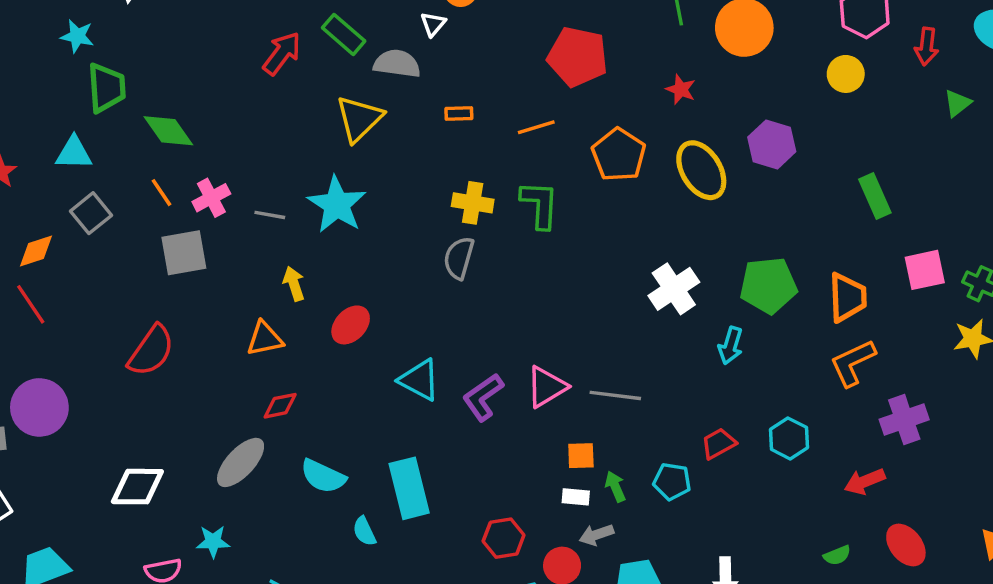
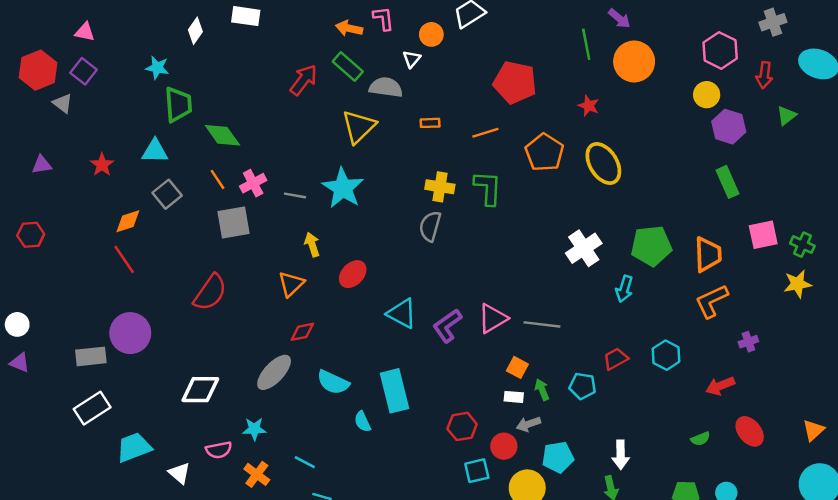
purple hexagon: (772, 144) -> (729, 127), moved
orange triangle: (265, 339) -> (291, 284), turned -32
purple cross: (904, 419) -> (748, 342), size x0.6
orange square: (581, 456) -> (517, 367), turned 30

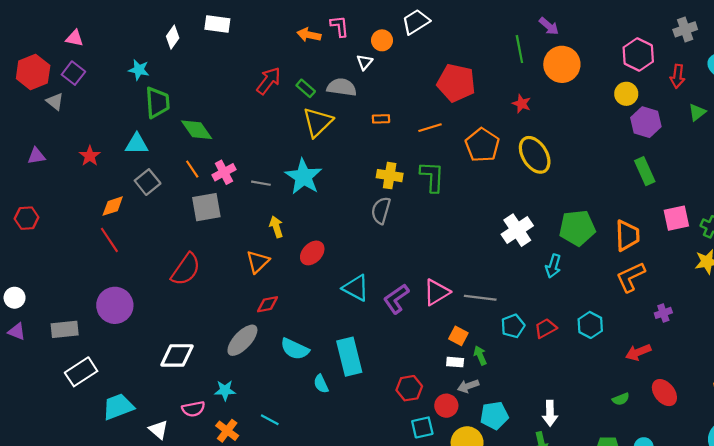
green rectangle: (348, 66) -> (306, 88), moved, size x0.7
gray rectangle: (91, 356) -> (65, 329), moved
cyan pentagon: (582, 386) -> (513, 326), moved, turned -30

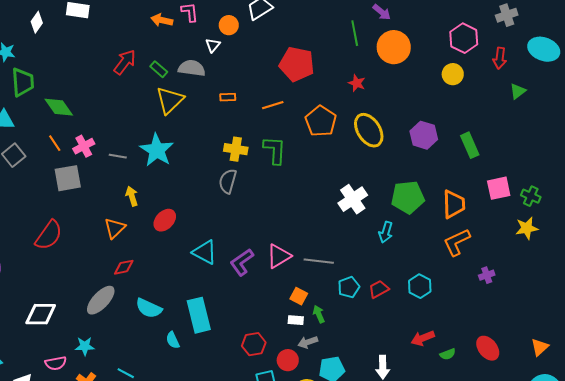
purple hexagon: (646, 122) -> (424, 135), moved
red arrow: (638, 352) -> (423, 338), moved

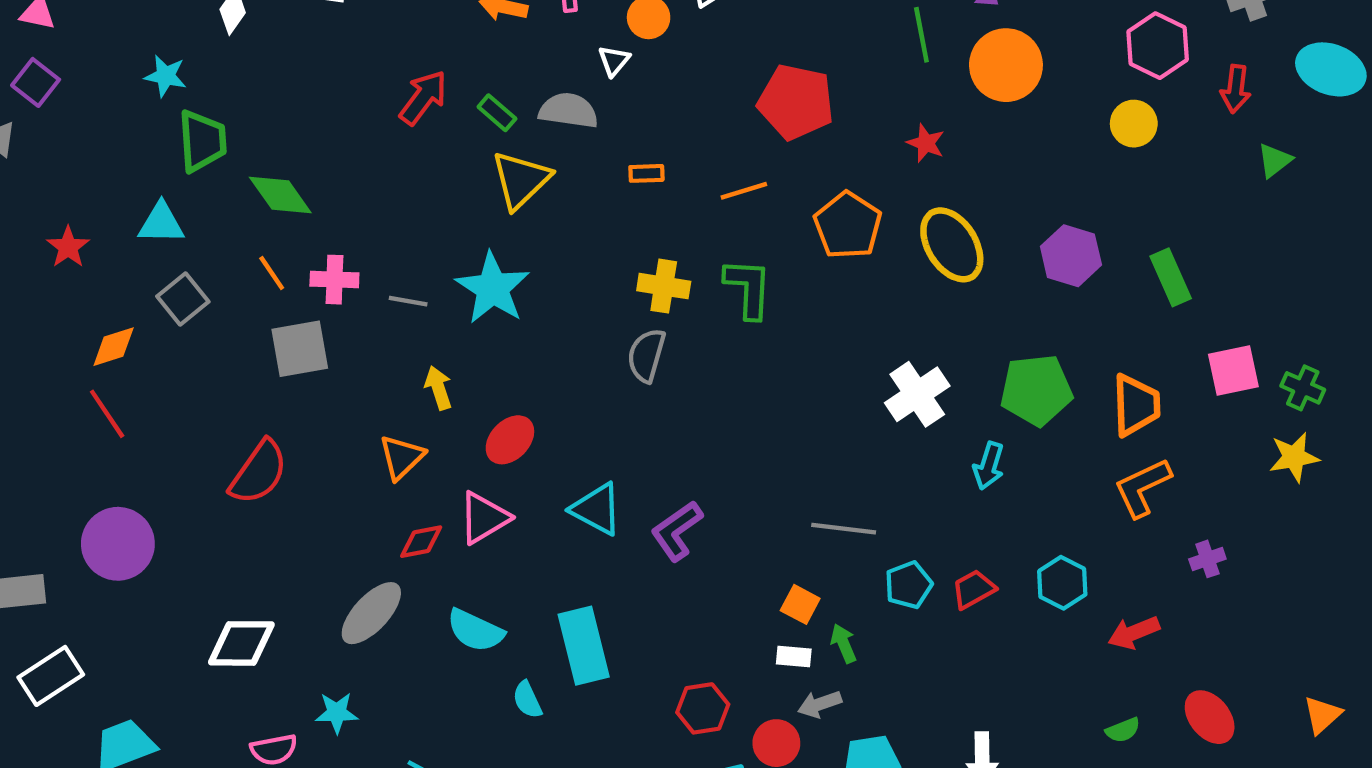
pink cross: (84, 146) -> (334, 280), turned 30
pink triangle: (279, 256) -> (484, 518), moved
red arrow: (423, 338) -> (1134, 633), moved

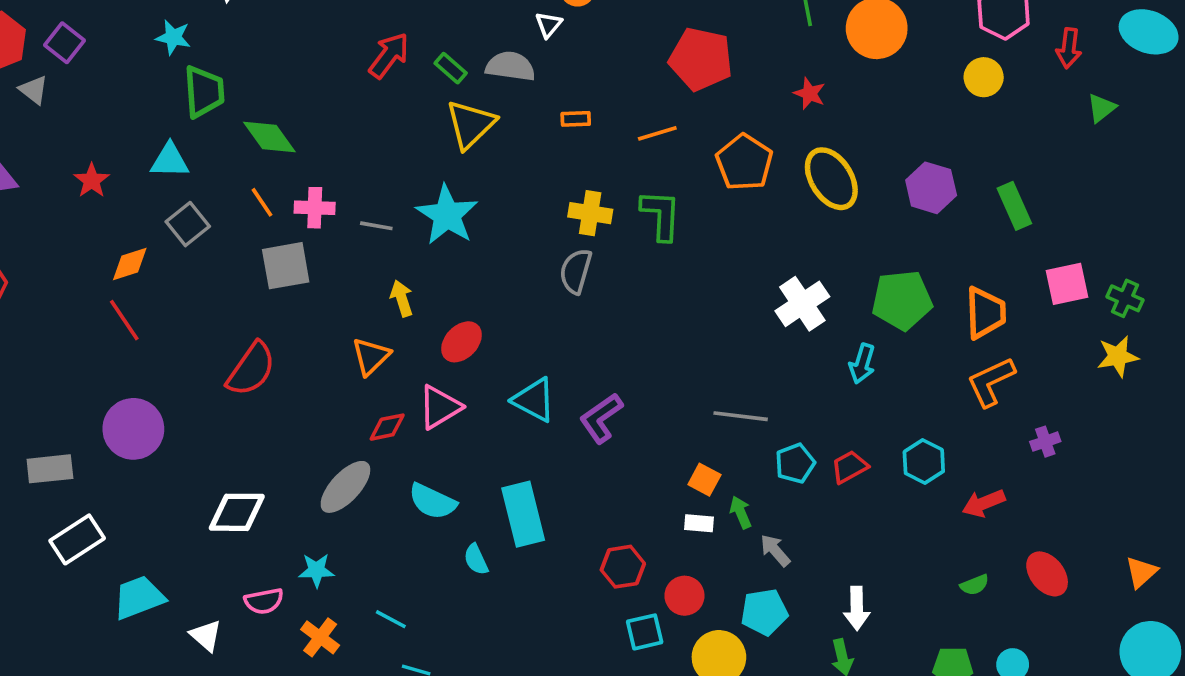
gray arrow: (820, 704) -> (775, 550), moved, turned 68

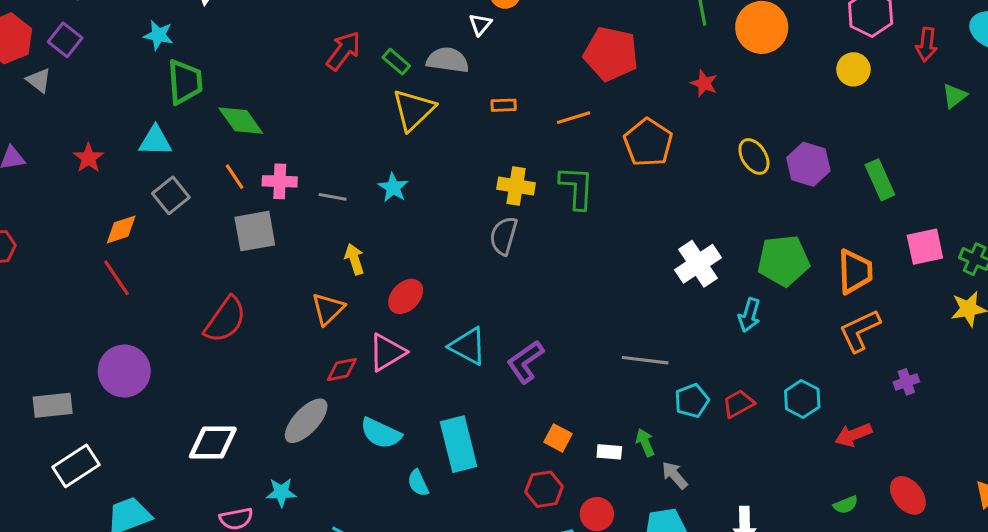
yellow ellipse: (831, 179) -> (754, 156), moved, size x0.7
cyan star: (447, 215) -> (393, 188), size x0.6
orange square: (704, 480) -> (558, 438), moved

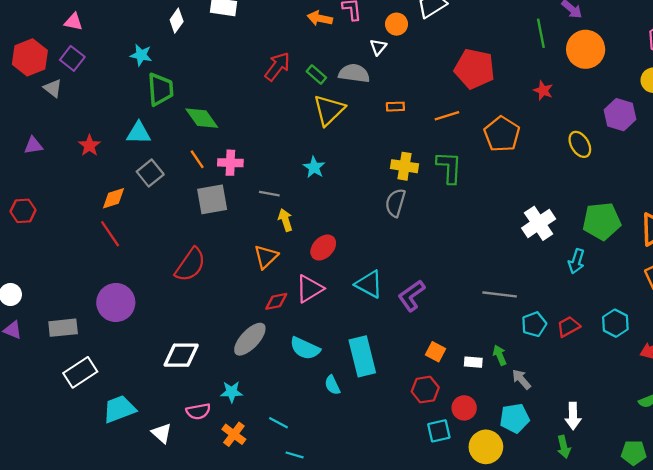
purple hexagon: (808, 164) -> (620, 115), moved
gray line: (333, 197) -> (269, 194), moved

